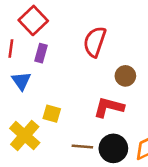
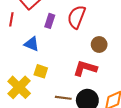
purple rectangle: (41, 53) -> (50, 21), moved
blue triangle: (21, 81) -> (32, 44), moved, turned -35

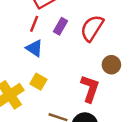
red line: (11, 19) -> (34, 24), moved
red L-shape: (85, 68) -> (90, 89), turned 80

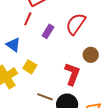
purple rectangle: (61, 26) -> (48, 31), moved
blue triangle: (34, 48) -> (13, 45), moved

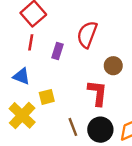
yellow square: (30, 67) -> (47, 97), turned -32
brown line: (45, 97) -> (73, 127), turned 63

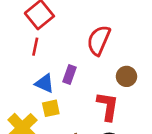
purple rectangle: (58, 51) -> (69, 75), moved
blue triangle: (21, 76) -> (45, 83), moved

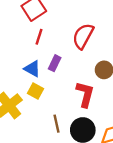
red line: (35, 47) -> (39, 37), moved
yellow square: (51, 108) -> (35, 91), turned 35

